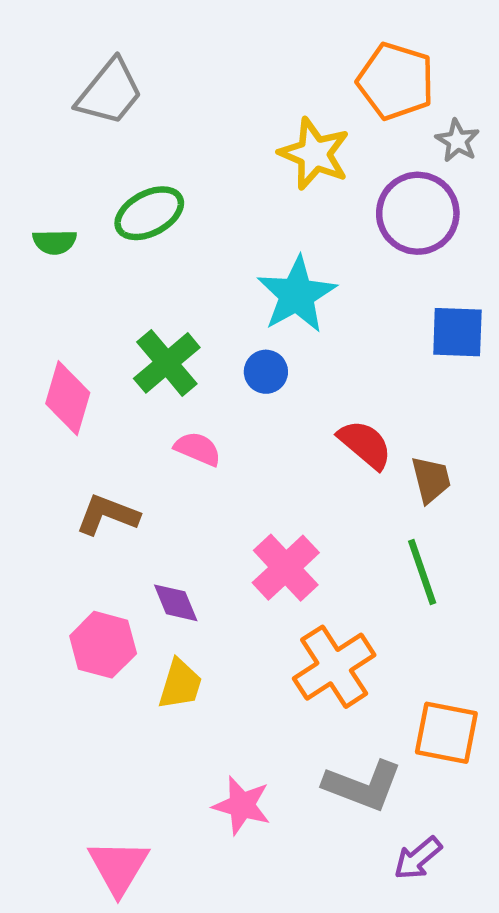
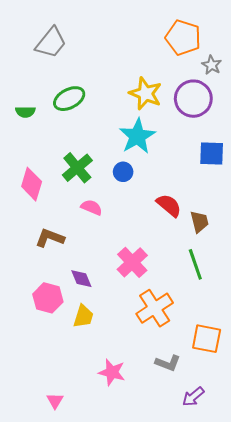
yellow star: (314, 154) -> (145, 93), moved
gray L-shape: (363, 786) -> (168, 363), size x0.7
pink triangle: (118, 867) -> (55, 401), size x0.6

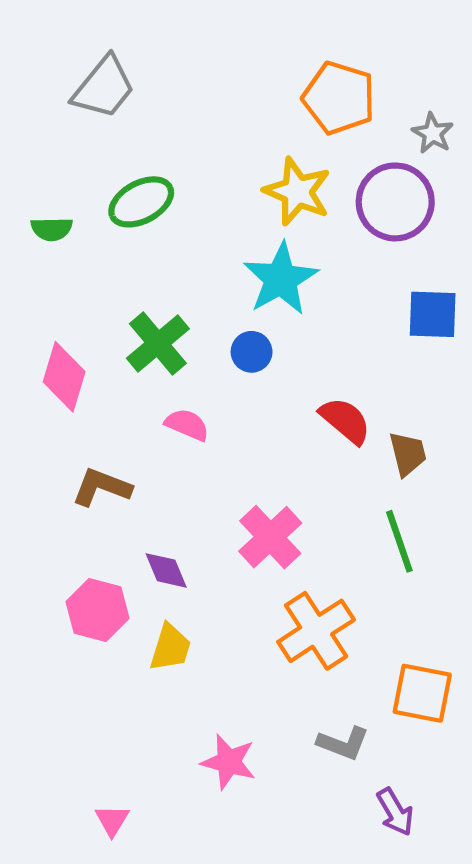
orange pentagon: (183, 38) -> (339, 98), moved
purple arrow: (193, 397) -> (395, 812), turned -80

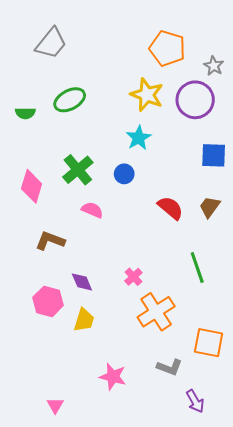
cyan star: (281, 279) -> (139, 138), size x0.7
brown trapezoid: (408, 454) -> (210, 207), moved, turned -130
pink cross: (270, 537) -> (133, 277), moved, size x0.6

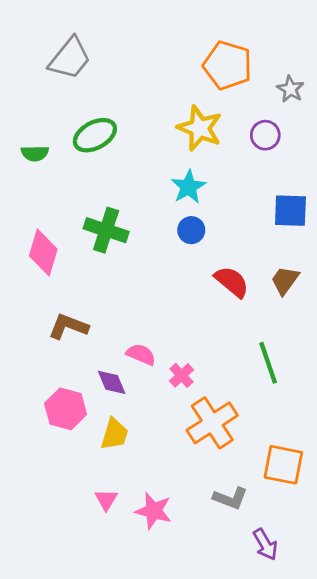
purple circle: (195, 100) -> (265, 135), size x0.6
green cross: (78, 170) -> (106, 230), turned -32
blue circle: (124, 174) -> (191, 230), moved
pink semicircle: (92, 210) -> (141, 354), moved
pink triangle: (55, 405) -> (106, 500), moved

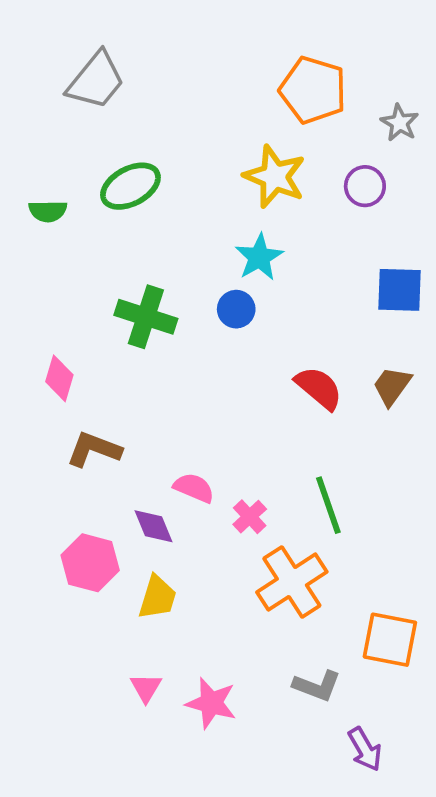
blue circle: (191, 230) -> (236, 309), moved
pink diamond: (43, 252) -> (59, 378), moved, size x0.7
green line: (268, 363) -> (328, 505), moved

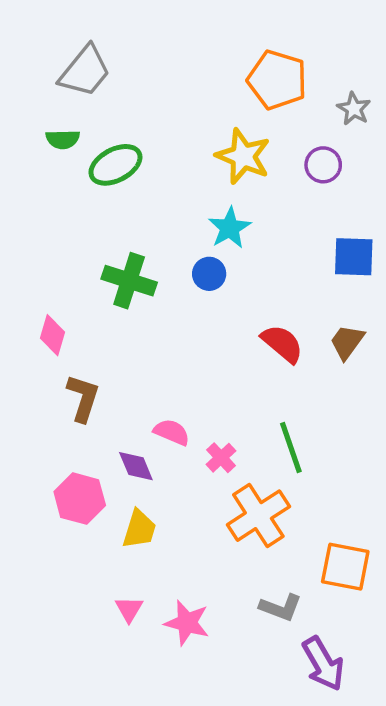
green semicircle: (48, 211) -> (63, 139), moved
brown L-shape: (94, 449) -> (83, 398), turned 87
purple arrow: (365, 749) -> (323, 664), size x1.4

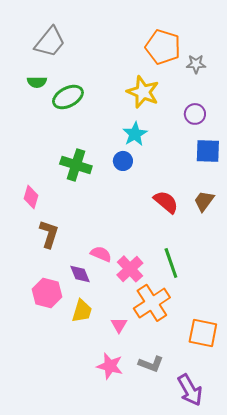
gray star: (354, 109) -> (196, 64), moved, turned -30
purple circle: (323, 165) -> (195, 114), moved
pink cross: (221, 458) -> (130, 269), size x1.5
gray L-shape: (281, 608) -> (151, 364), moved
pink triangle: (129, 609) -> (119, 325), moved

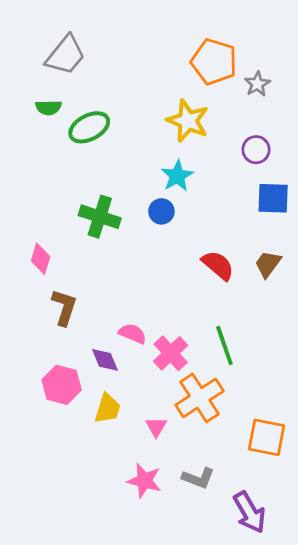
gray star: (196, 64) -> (257, 84), turned -30

